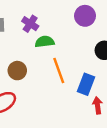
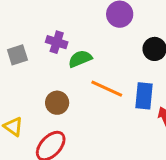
orange line: (59, 71) -> (107, 89), turned -30

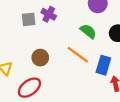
gray square: (17, 55) -> (29, 19), moved
green semicircle: (80, 59) -> (88, 31), moved, turned 49

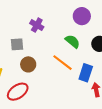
gray square: (29, 19) -> (17, 44), moved

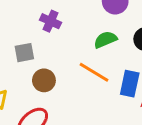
green semicircle: (72, 41) -> (105, 40), turned -56

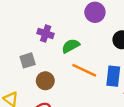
green semicircle: (105, 40) -> (71, 46), moved

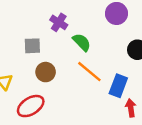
green semicircle: (71, 46) -> (82, 42), turned 60

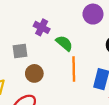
orange line: (89, 72) -> (74, 69), turned 55

